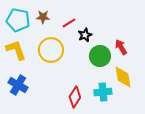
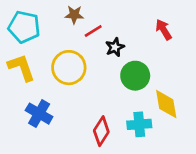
brown star: (43, 17) -> (74, 15), moved
red arrow: (121, 47) -> (164, 30), moved
blue cross: (18, 85) -> (39, 114), moved

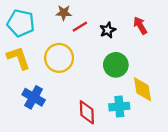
black star: (115, 47) -> (108, 30), moved
red diamond: (101, 131) -> (87, 112), turned -35

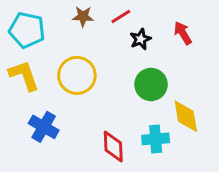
red line: (80, 27) -> (121, 16), moved

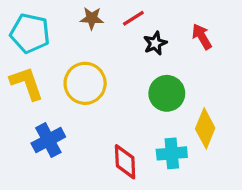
yellow diamond: (186, 116) -> (205, 128), turned 32
blue cross: (44, 127) -> (48, 140), turned 32

